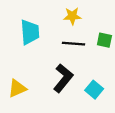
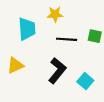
yellow star: (72, 16) -> (55, 14), moved
yellow triangle: (17, 88) -> (15, 65), moved

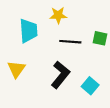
yellow triangle: (15, 65) -> (16, 69), turned -30

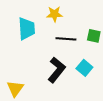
yellow triangle: (16, 69) -> (15, 89), moved
cyan square: (90, 86) -> (84, 68), moved

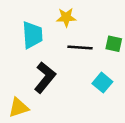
black L-shape: (57, 70) -> (45, 78), moved
yellow triangle: (15, 89) -> (19, 108), turned 36

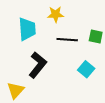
yellow triangle: (19, 108) -> (16, 90), turned -30

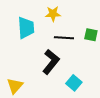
black L-shape: (38, 65) -> (51, 62), moved
cyan square: (86, 69) -> (74, 83), moved

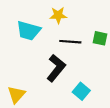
cyan trapezoid: (26, 28) -> (28, 31), turned 110

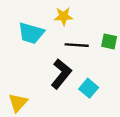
cyan square: (81, 91) -> (89, 88), moved

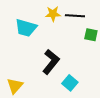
black line: (77, 45) -> (75, 16), moved
cyan square: (89, 88) -> (70, 83), moved

